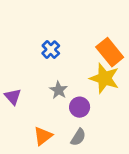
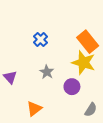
purple circle: (80, 107) -> (72, 87), moved
gray semicircle: (78, 137) -> (91, 110), moved

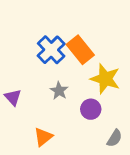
blue cross: (41, 40) -> (51, 50), size x1.5
orange rectangle: (88, 42) -> (80, 50), moved

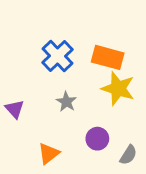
orange rectangle: (80, 50) -> (108, 57), moved, turned -36
purple circle: (91, 109) -> (97, 139), moved

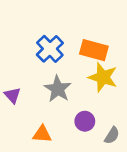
gray star: (66, 102) -> (58, 89), size x1.5
orange triangle: (49, 153) -> (42, 134), turned 42

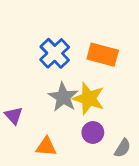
yellow star: (103, 77) -> (89, 99), moved
purple triangle: (12, 95) -> (14, 116), moved

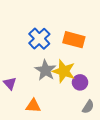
purple circle: (93, 133) -> (80, 82), moved

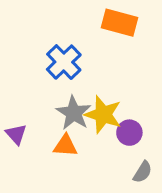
orange rectangle: (74, 40) -> (120, 23), moved
orange triangle: (33, 106) -> (65, 146), moved

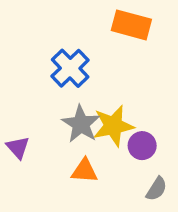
yellow star: (103, 115) -> (113, 126), turned -30
orange triangle: (65, 146) -> (84, 171), moved

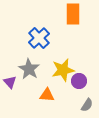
orange rectangle: (131, 25) -> (73, 14), turned 75
gray star: (81, 124) -> (29, 69), moved

